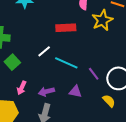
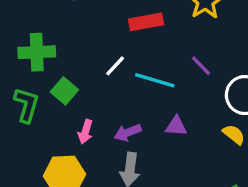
purple line: (94, 74) -> (201, 66), moved

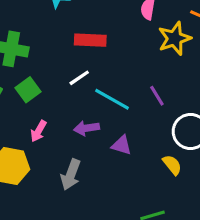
red rectangle: (146, 22) -> (90, 40), moved
purple arrow: (128, 133) -> (86, 128), moved

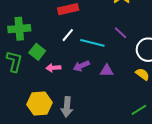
pink arrow: (38, 131) -> (53, 68), moved, turned 72
gray arrow: (71, 175) -> (67, 107), moved

